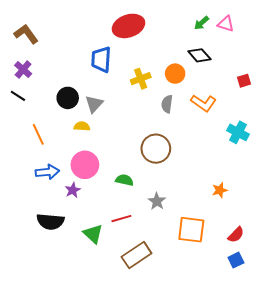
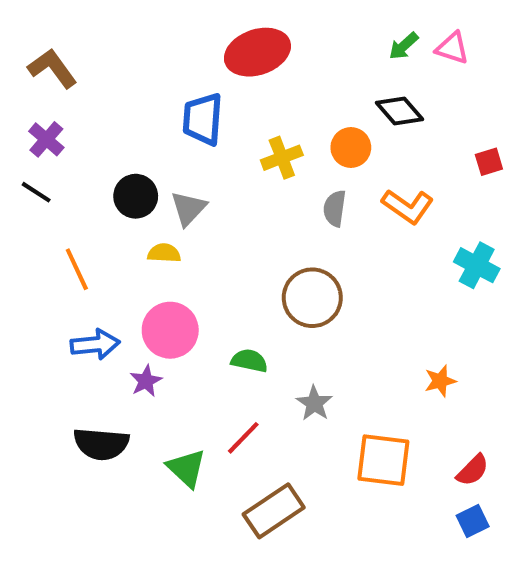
red line: (121, 219) -> (243, 438), turned -30

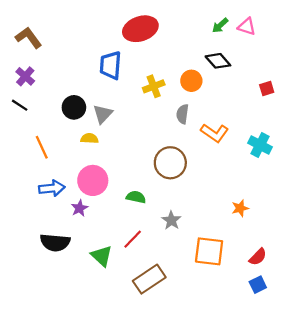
orange L-shape: (408, 206) -> (215, 133), moved

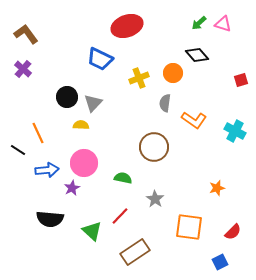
blue trapezoid: (110, 65) -> (100, 59), turned -68
black line: (20, 105) -> (18, 150), moved
blue square: (258, 285) -> (220, 262), moved

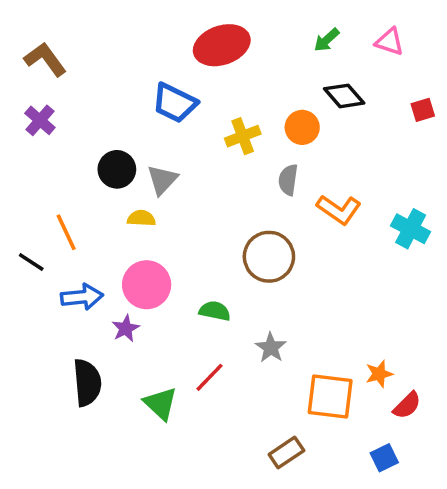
green arrow: (199, 23) -> (327, 40), moved
red square: (241, 80) -> (423, 110), moved
orange star: (217, 188) -> (379, 374), moved
black semicircle: (50, 219) -> (87, 383), turned -100
brown rectangle: (135, 252) -> (286, 453), moved, size x0.7

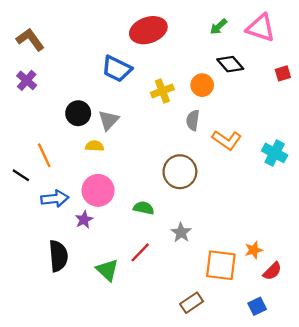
pink triangle: (390, 42) -> (261, 28), size x1.5

